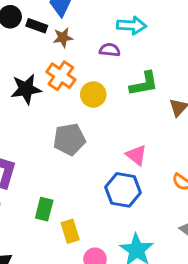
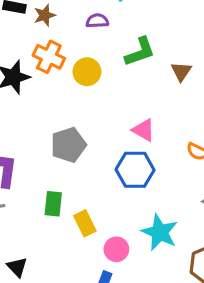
gray pentagon: (69, 139) -> (68, 145), moved

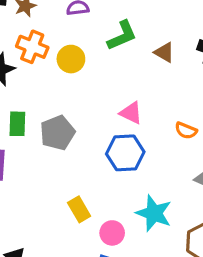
brown triangle: (181, 71) -> (164, 52), turned -30
green rectangle: (53, 204) -> (17, 124), moved

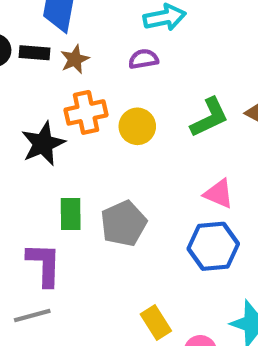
green L-shape: (122, 36) -> (209, 117), moved
orange cross: (32, 47) -> (86, 112), turned -32

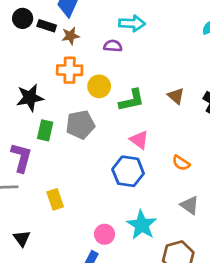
green L-shape: (209, 117) -> (132, 100), moved
black star: (43, 144) -> (30, 98), moved
gray pentagon: (124, 224) -> (80, 125), moved
yellow rectangle: (156, 323) -> (55, 199), moved

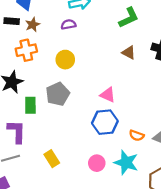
orange cross: (70, 70) -> (26, 50), moved
green L-shape: (132, 100) -> (129, 18), moved
orange semicircle: (181, 163) -> (137, 135), moved
pink circle: (105, 234) -> (97, 163), moved

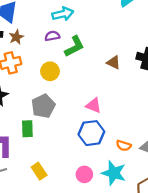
green L-shape: (129, 18) -> (74, 46), moved
green rectangle: (30, 105) -> (27, 129), moved

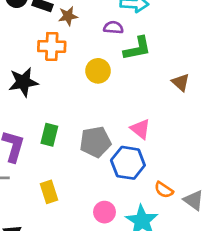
gray pentagon: (43, 106) -> (95, 142), moved

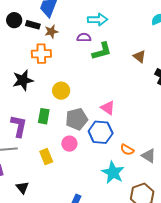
yellow circle: (98, 71) -> (61, 91), moved
brown triangle: (181, 82) -> (139, 56), moved
pink circle: (104, 212) -> (69, 144), moved

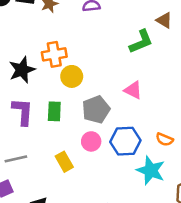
green L-shape: (102, 51) -> (141, 42), moved
orange cross: (41, 54) -> (54, 54), moved
purple L-shape: (19, 126) -> (23, 112), moved
blue hexagon: (101, 132) -> (125, 141), moved

